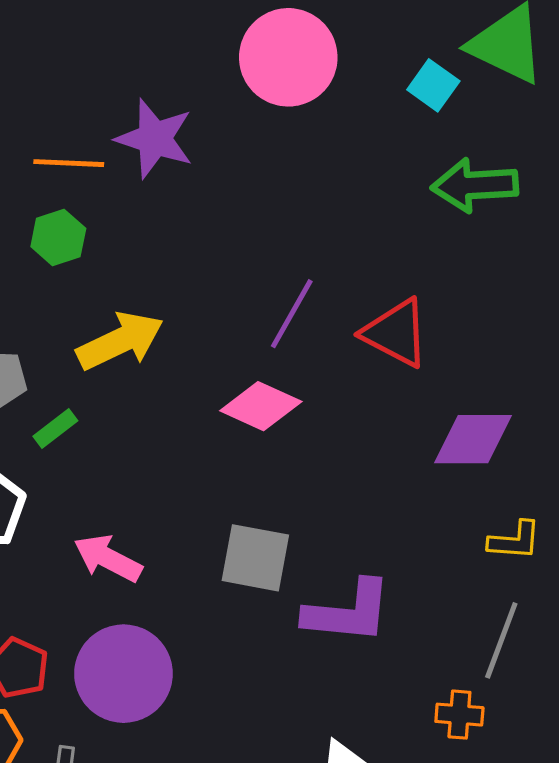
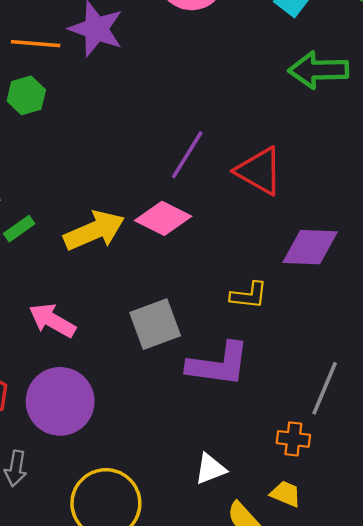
yellow arrow: (120, 341) -> (94, 231), moved
yellow L-shape: (515, 541) -> (249, 295), moved
gray square: (255, 558) -> (155, 324), turned -33

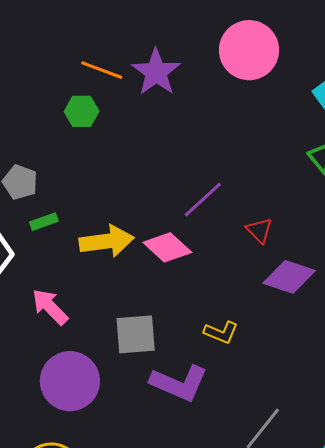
red triangle: (259, 171) -> (259, 230), size x0.6
purple diamond: (310, 247) -> (289, 277), moved
purple circle: (60, 401) -> (70, 381), moved

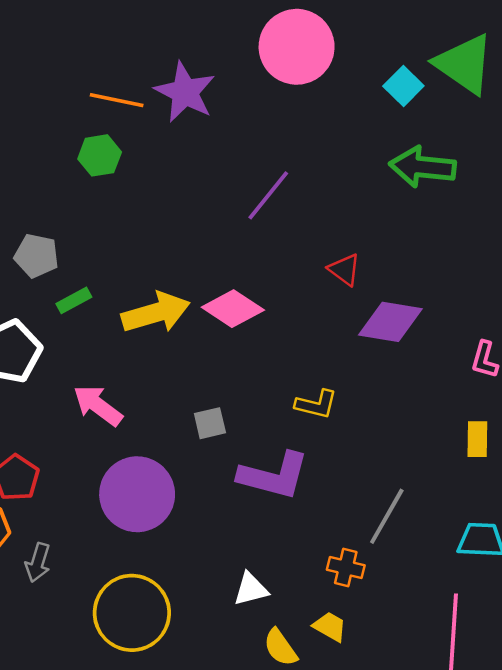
purple line: (203, 200) -> (268, 195), moved
gray square: (136, 334) -> (210, 423), size x0.6

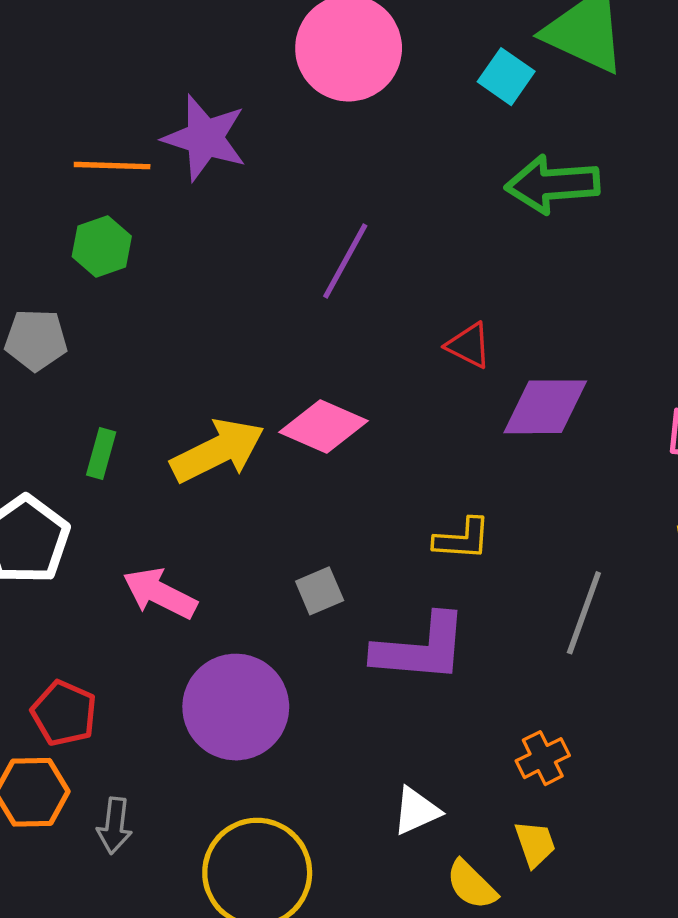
gray pentagon: (37, 256) -> (36, 340), moved
green rectangle: (74, 300) -> (101, 453), turned -36
gray line: (387, 516) -> (584, 613), moved
orange cross: (346, 567) -> (543, 758), turned -30
yellow trapezoid: (330, 627) -> (535, 844), turned 51

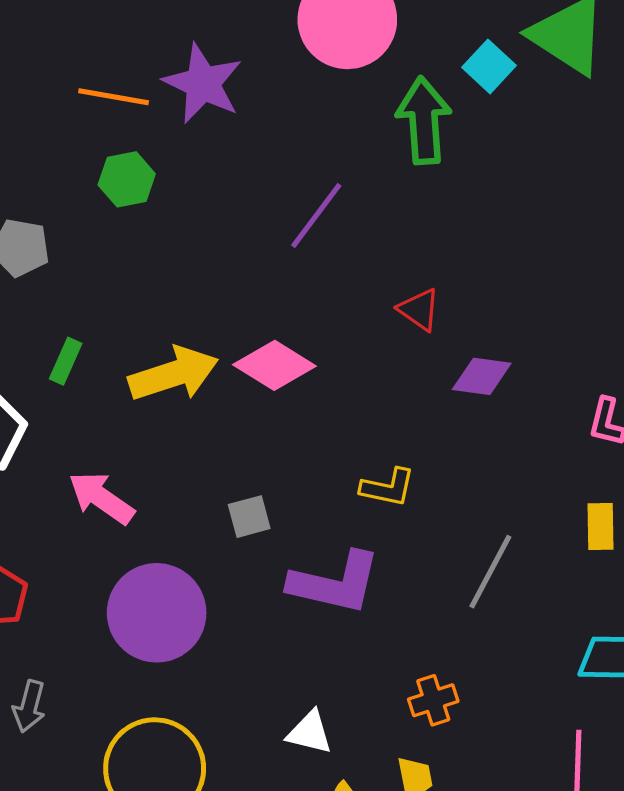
green arrow: (552, 184) -> (424, 121), moved, turned 82
green hexagon: (102, 246) -> (127, 179), moved
purple diamond: (545, 407) -> (482, 376), size x0.7
white triangle: (416, 811) -> (310, 732), turned 30

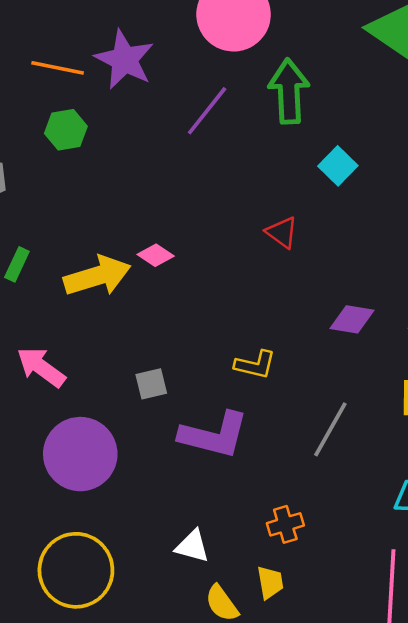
cyan square: (489, 66) -> (338, 166), moved
purple line: (316, 215) -> (207, 111), moved
pink diamond: (274, 365) -> (156, 255), moved, size x0.6
purple diamond: (482, 376) -> (352, 319), moved

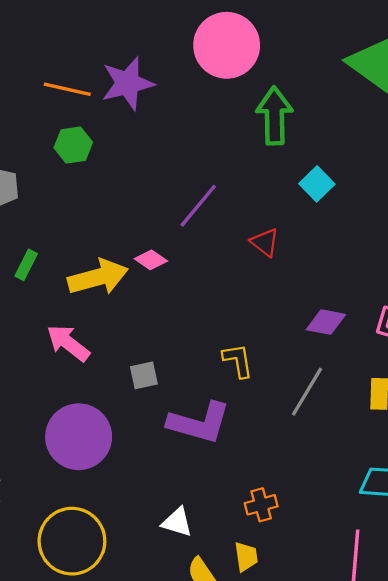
purple star: (124, 60) -> (128, 83), turned 30
purple line: (207, 111) -> (198, 206), moved
yellow L-shape: (255, 365) -> (238, 361), turned -114
pink arrow: (41, 367) -> (68, 343), moved
gray line: (330, 429) -> (307, 392), moved

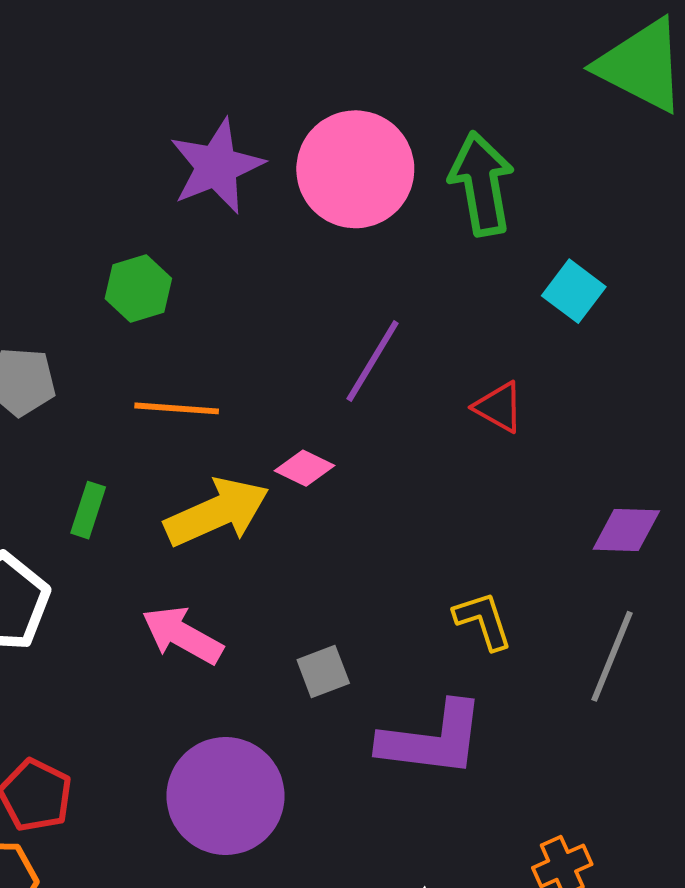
pink circle: (227, 45) -> (355, 169), moved
orange line: (67, 89) -> (177, 408), moved

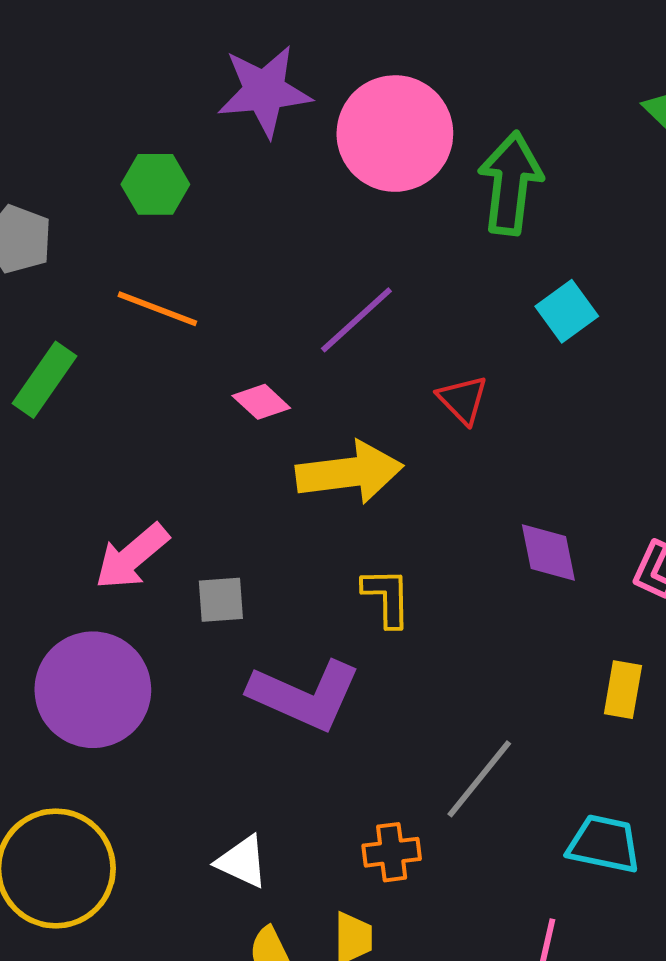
green rectangle: (88, 510) -> (44, 380), size x1.4
yellow arrow: (217, 512) -> (350, 472), moved
purple diamond: (626, 530) -> (548, 552), turned 60
pink arrow: (182, 635) -> (132, 557), moved, turned -86
gray line: (612, 656) -> (479, 779), moved

